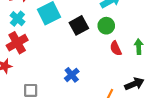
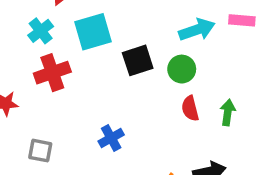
red cross: (17, 43) -> (52, 73), moved

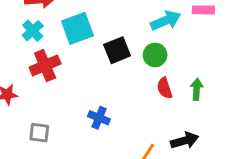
blue cross: (111, 138) -> (99, 118), turned -35

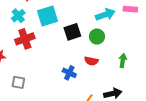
red semicircle: (165, 88) -> (91, 61), moved, turned -64
blue cross: (99, 118) -> (69, 73), moved

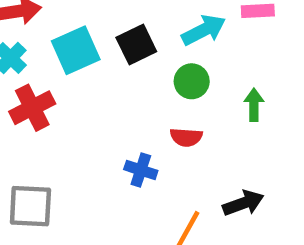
black square: (72, 32) -> (136, 45), moved
green arrow: (123, 61) -> (254, 105), moved
gray square: (18, 82) -> (30, 206), size x1.5

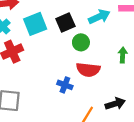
green circle: (192, 81) -> (81, 42), moved
red semicircle: (186, 137) -> (88, 70), size x1.5

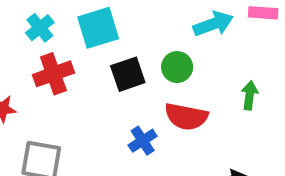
black square: (65, 22) -> (128, 74), moved
blue cross: (65, 85) -> (143, 141), turned 32

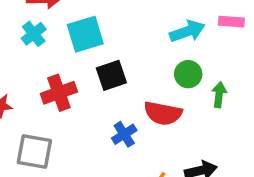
green circle: (177, 67) -> (188, 74), moved
red cross: (53, 74) -> (59, 93), moved

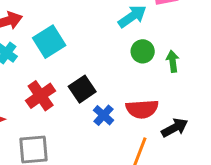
black square: (111, 75) -> (82, 89), moved
red semicircle: (163, 113) -> (142, 109), moved

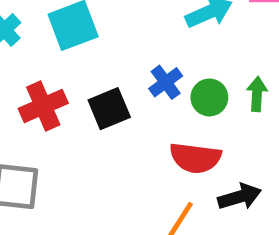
green circle: (143, 51) -> (209, 97), moved
blue cross: (104, 115) -> (166, 82), moved

